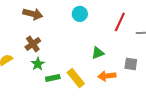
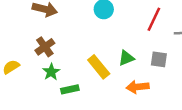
gray square: (131, 64) -> (159, 59), moved
yellow rectangle: (76, 78) -> (99, 67), moved

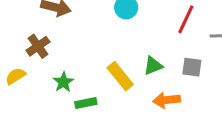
brown cross: (45, 47) -> (38, 46), moved

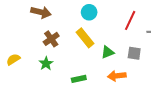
brown cross: (38, 46) -> (51, 39), moved
yellow rectangle: (120, 76) -> (85, 38), moved
green rectangle: (86, 103) -> (79, 79), moved

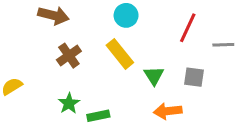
green triangle: (108, 52) -> (154, 76), turned -40
green star: (46, 63) -> (69, 103), moved
green rectangle: (79, 79) -> (98, 116), moved

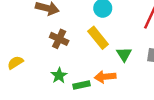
brown cross: (69, 56) -> (59, 39), turned -30
orange arrow: (168, 111) -> (105, 77), moved

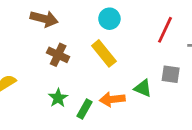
green triangle: (124, 54) -> (143, 88), moved, turned -35
green rectangle: (81, 85) -> (84, 109), turned -49

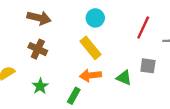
brown cross: (58, 55) -> (38, 49), moved
green star: (58, 98) -> (40, 86), moved
orange arrow: (112, 99) -> (90, 75), moved

